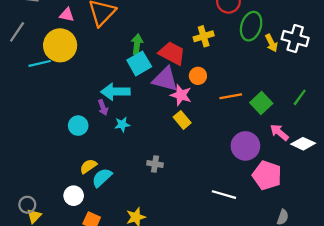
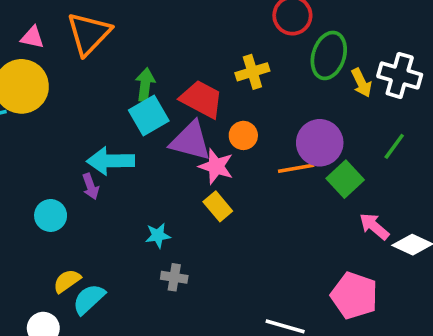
green line: (300, 97) -> (394, 146), moved
cyan star: (122, 124) -> (158, 235), moved
purple circle: (245, 146) -> (320, 143), moved

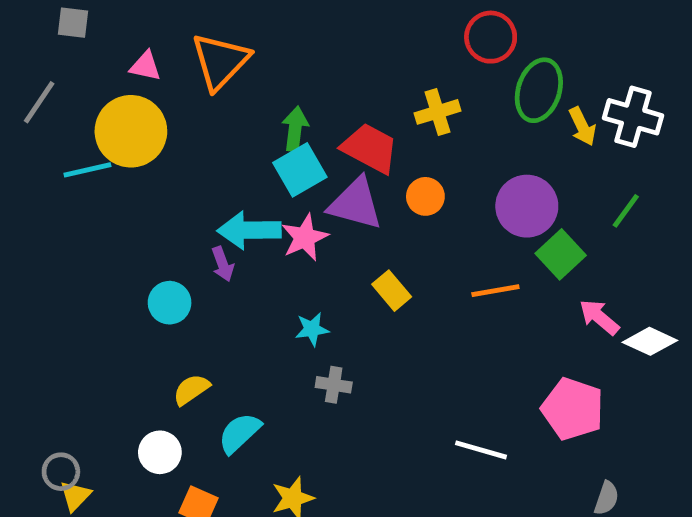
pink star: (216, 166) -> (305, 237), moved, turned 30
orange line: (296, 168) -> (495, 291), moved
cyan semicircle: (89, 299) -> (240, 433), moved

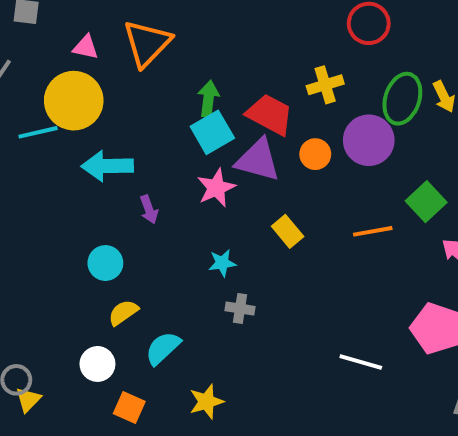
green ellipse: (539, 90) -> (402, 99), moved
purple circle: (527, 206) -> (369, 140), moved
cyan arrow: (249, 230) -> (107, 166), moved
cyan circle: (170, 303) -> (105, 263), moved

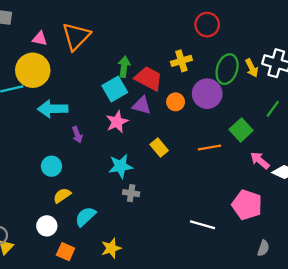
green arrow: (208, 99) -> (124, 67), moved
purple triangle: (258, 160) -> (142, 105), size x0.7
cyan star: (222, 263) -> (121, 166), size x1.5

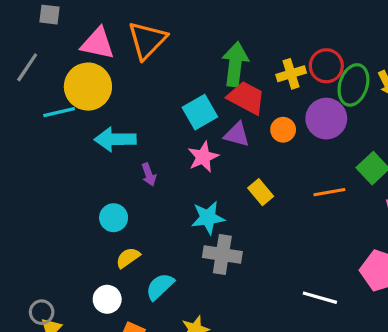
red circle: (207, 25) -> (326, 66), moved
pink triangle: (40, 39) -> (98, 43), size x1.6
green arrow: (124, 67) -> (235, 64), moved, size x1.5
gray cross: (131, 193) -> (222, 254), size x1.6

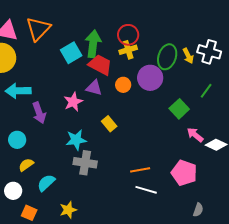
red circle: (326, 66) -> (128, 35), moved
cyan square: (200, 112) -> (71, 53), moved
purple arrow: (149, 175) -> (39, 113), size x1.5
orange line: (329, 192) -> (140, 170), moved

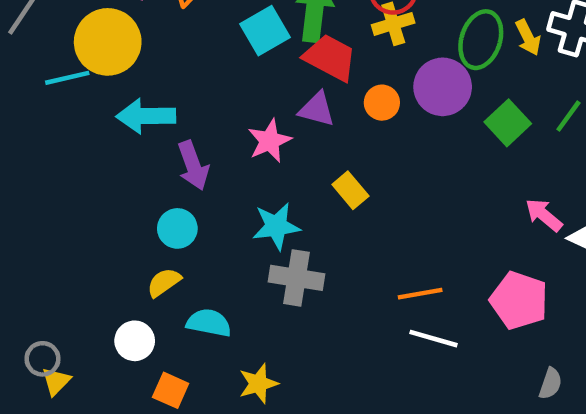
green square: (179, 109) -> (508, 123), moved
cyan circle: (17, 140) -> (177, 228), moved
cyan semicircle: (46, 183) -> (209, 323), turned 54

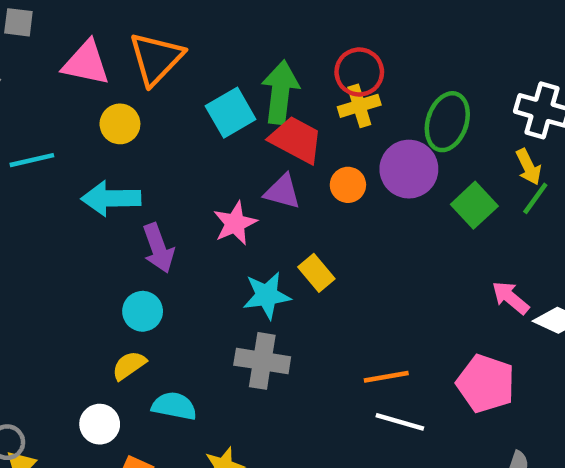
yellow arrow: (528, 37) -> (529, 167), moved
yellow circle: (108, 42) -> (120, 124), moved, size x0.6
cyan star: (276, 226) -> (267, 295), moved

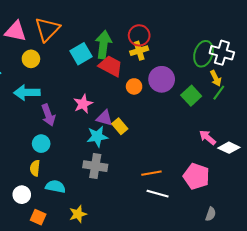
green ellipse: (447, 122) -> (203, 54), moved
purple triangle: (282, 192) -> (104, 118), moved
yellow semicircle: (129, 365) -> (35, 168), turned -49

